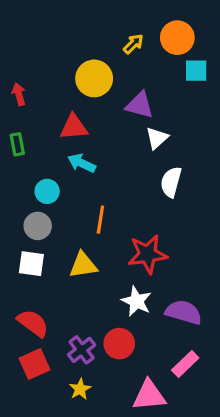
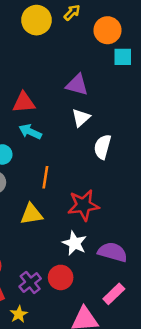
yellow arrow: (133, 44) -> (72, 12), moved
yellow circle: (94, 78) -> (37, 20), moved
white triangle: (157, 138) -> (81, 118), moved
yellow star: (80, 389) -> (19, 314), moved

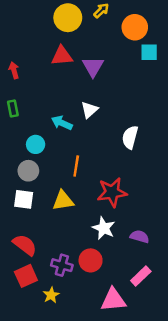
purple triangle: (77, 85) -> (93, 67), moved, turned 45
red triangle: (24, 102) -> (62, 56), moved
white triangle: (81, 118) -> (89, 110), moved
purple semicircle: (113, 252) -> (140, 237), size x0.7
purple cross: (30, 283) -> (62, 265), turned -36

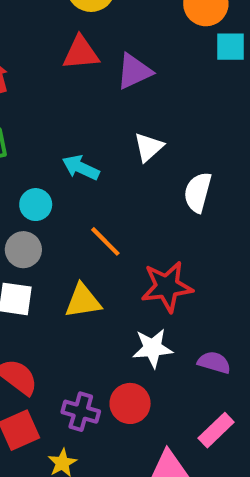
purple triangle: (93, 67) -> (134, 71), turned 35
white triangle: (89, 110) -> (148, 147), moved
orange line: (76, 166) -> (105, 241), turned -54
white star: (104, 228) -> (153, 348), turned -30

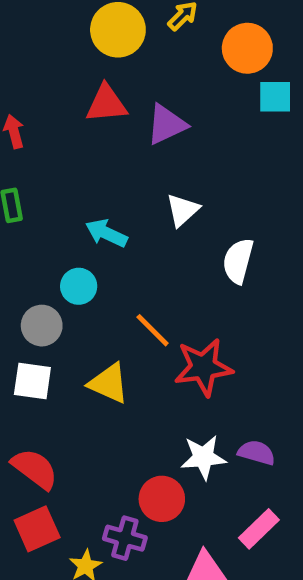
cyan circle: (36, 205) -> (79, 286), moved
orange line: (105, 241) -> (153, 330), moved
yellow triangle: (83, 301) -> (109, 383), turned 33
white star: (153, 348) -> (203, 457), moved
purple cross: (81, 412) -> (125, 538), moved

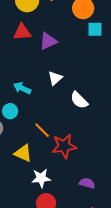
white semicircle: (238, 261) -> (79, 100), turned -60
white star: (203, 457) -> (41, 178), moved

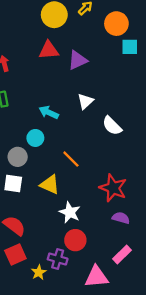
red star: (64, 146) -> (113, 188), moved, turned 30
white star: (41, 178) -> (70, 212), turned 30

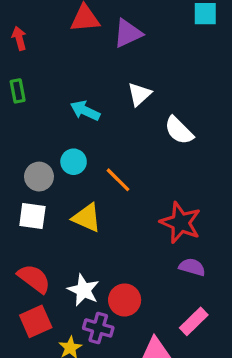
cyan circle: (35, 138) -> (74, 162), moved
white star: (70, 212) -> (83, 290), moved

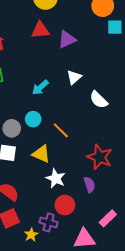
cyan arrow: (85, 111) -> (40, 87), turned -66
purple semicircle: (192, 267) -> (89, 185), moved, turned 56
white star: (83, 290) -> (56, 178), moved

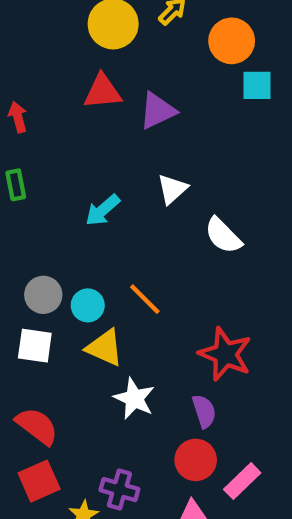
cyan circle: (33, 119) -> (88, 305), moved
red circle: (65, 205) -> (196, 460), moved

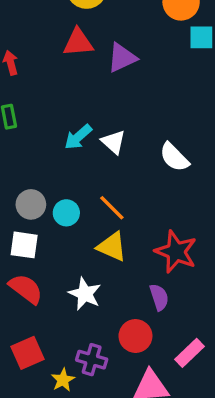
white triangle: (172, 189) -> (114, 142), moved, turned -36
yellow triangle: (105, 348) -> (112, 247), moved
white star: (134, 399) -> (85, 294), moved
red semicircle: (37, 426) -> (26, 289), moved
red circle: (196, 460) -> (135, 336), moved

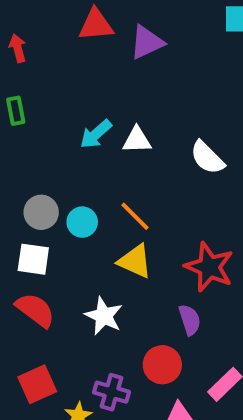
white triangle: (114, 142) -> (137, 140), turned -44

